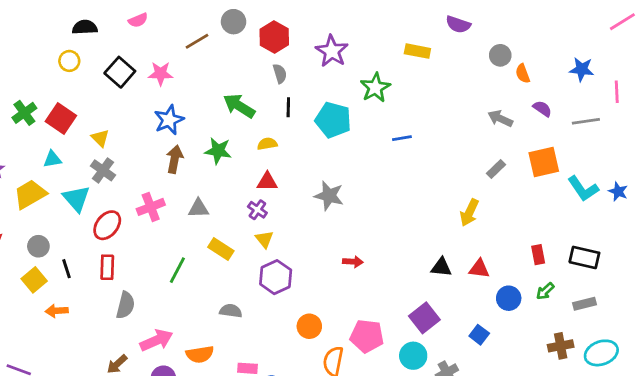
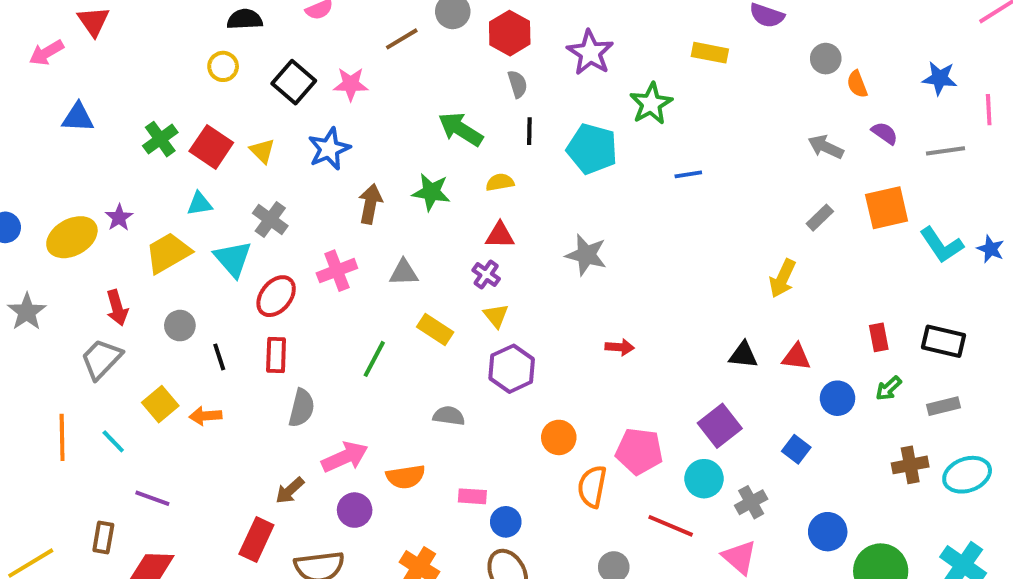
blue star: (169, 120) -> (329, 149), moved
yellow triangle: (100, 138) -> (262, 151), moved
yellow square: (34, 280) -> (160, 404), moved

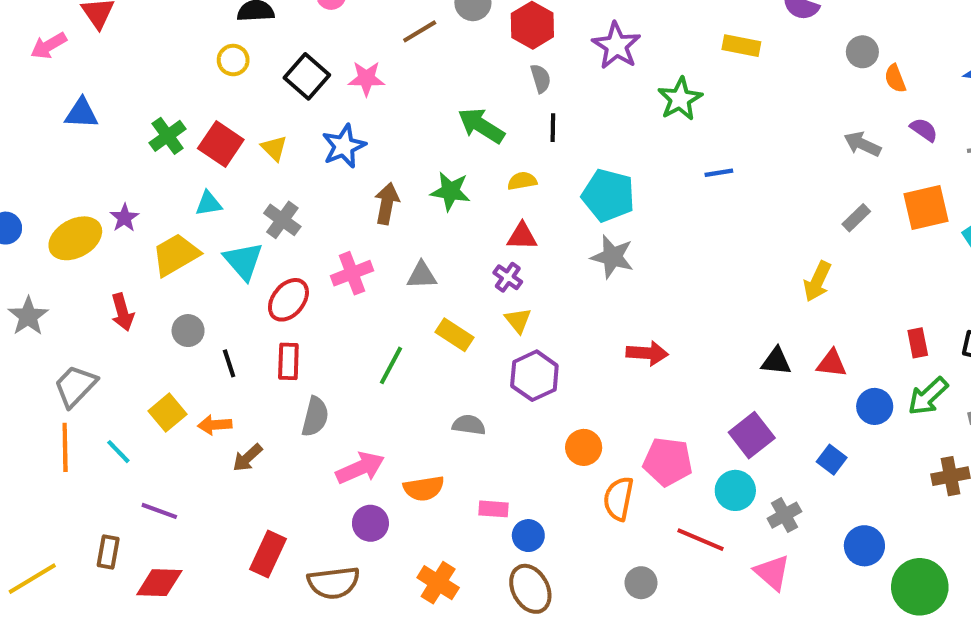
cyan pentagon: (592, 149) -> (608, 195), moved
red arrow: (620, 347) -> (647, 353), size x1.4
gray trapezoid: (101, 359) -> (75, 386), moved
green arrow: (889, 388) -> (928, 396), size x1.5
brown arrow: (290, 490) -> (247, 458), moved

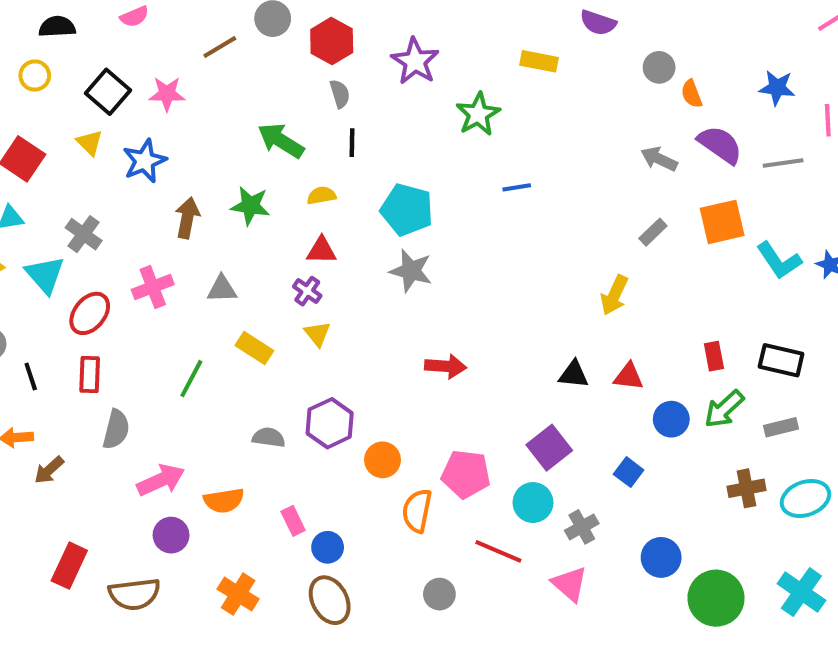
purple semicircle: (924, 130) -> (720, 145), size x1.6
yellow triangle: (274, 148) -> (90, 143), moved
purple hexagon: (534, 376) -> (330, 423), moved
pink rectangle: (493, 509) -> (293, 521), turned 60

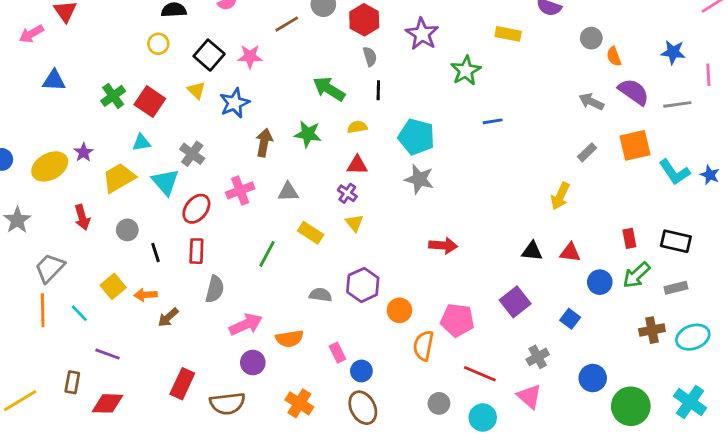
cyan circle: (533, 503) -> (483, 418), moved

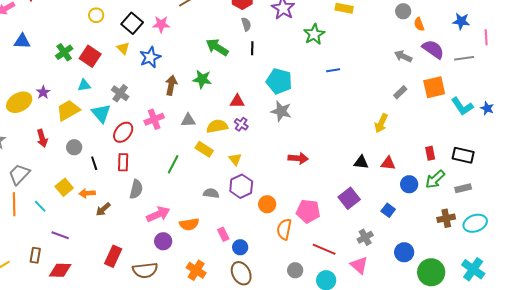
yellow semicircle: (357, 127) -> (217, 126), moved, size x1.5
purple cross: (347, 193) -> (241, 124), moved
yellow triangle: (354, 223) -> (235, 159), moved

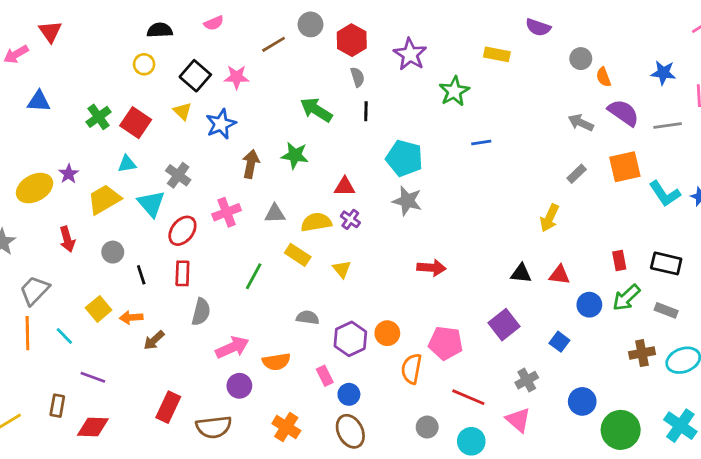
purple hexagon: (241, 186) -> (350, 339), moved
gray rectangle: (463, 188) -> (666, 310), turned 35

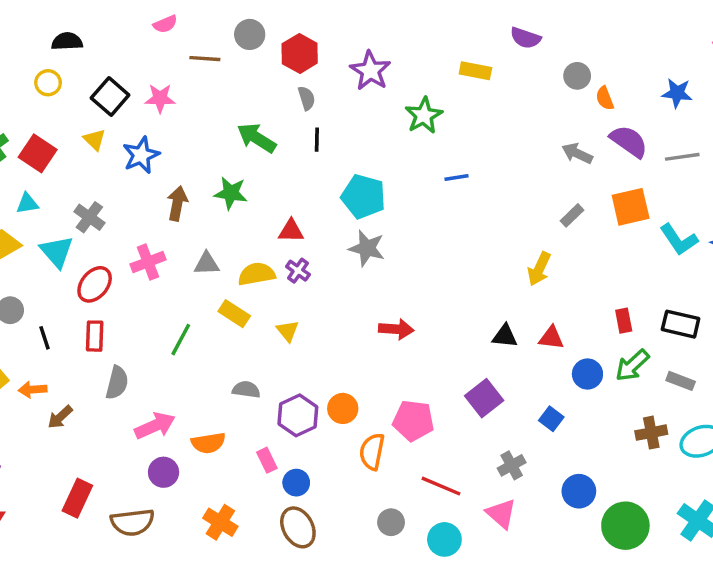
pink semicircle: (214, 23) -> (165, 24), moved
brown line: (274, 44) -> (205, 59), turned 35

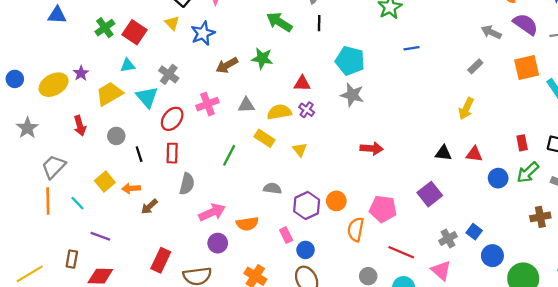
brown arrow: (177, 203) -> (227, 65), turned -130
gray rectangle: (572, 215) -> (475, 66), moved
blue square: (551, 419) -> (474, 232), moved

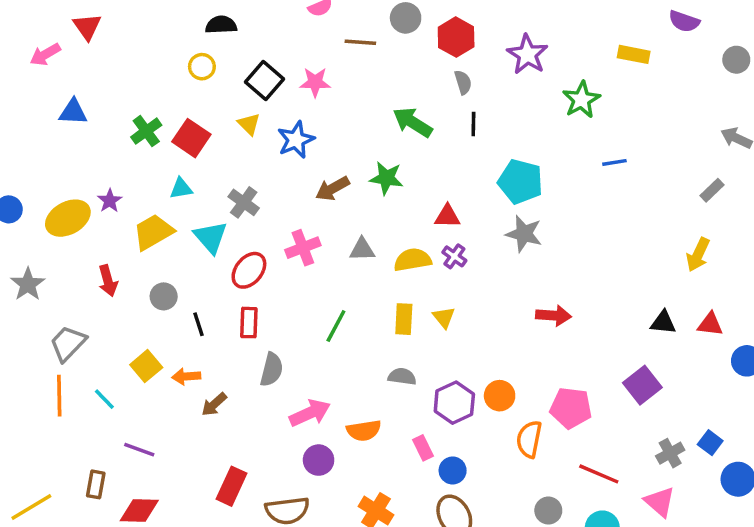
yellow rectangle: (264, 138) -> (404, 319), moved, turned 60

